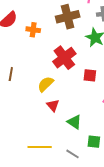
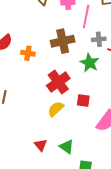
yellow semicircle: (46, 84) -> (56, 109), moved
red triangle: (53, 105) -> (41, 145), moved

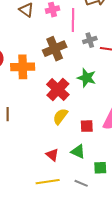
orange cross: (28, 53) -> (23, 67), size x1.6
green star: (89, 63) -> (87, 78), moved
red square: (83, 100) -> (87, 126), moved

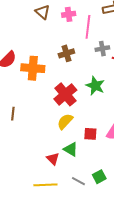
brown cross: (55, 49) -> (66, 53), size x0.7
green triangle: (78, 151) -> (71, 149), moved
green square: (100, 168) -> (99, 177), turned -32
gray line: (81, 183) -> (78, 181), moved

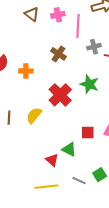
brown cross: (66, 53) -> (58, 54), turned -35
orange cross: (33, 68) -> (26, 71), size x0.6
yellow semicircle: (65, 121) -> (34, 115), moved

